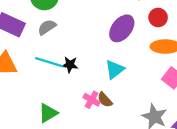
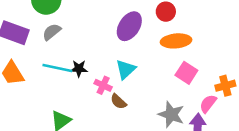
pink cross: (92, 100) -> (103, 85), moved

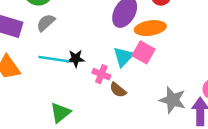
orange ellipse: (176, 41) -> (150, 28), moved
pink square: (186, 73) -> (144, 52), moved

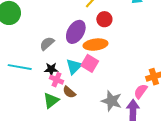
gray semicircle: (46, 23) -> (47, 44), moved
black star: (76, 59) -> (51, 69), moved
green triangle: (60, 113) -> (51, 100), moved

